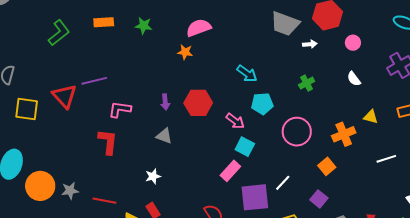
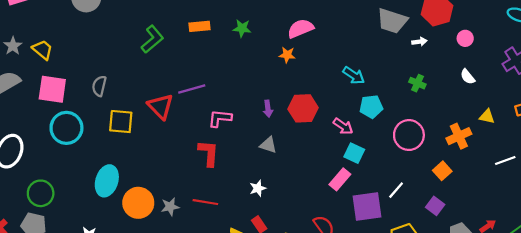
green cross: (307, 83) -> (417, 83), turned -35
red line: (104, 201) -> (205, 202), moved

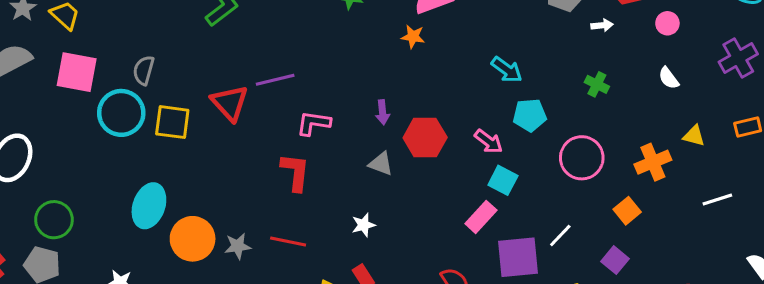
red hexagon: (303, 108) -> (425, 138), moved
cyan circle: (66, 128) -> (121, 113), moved

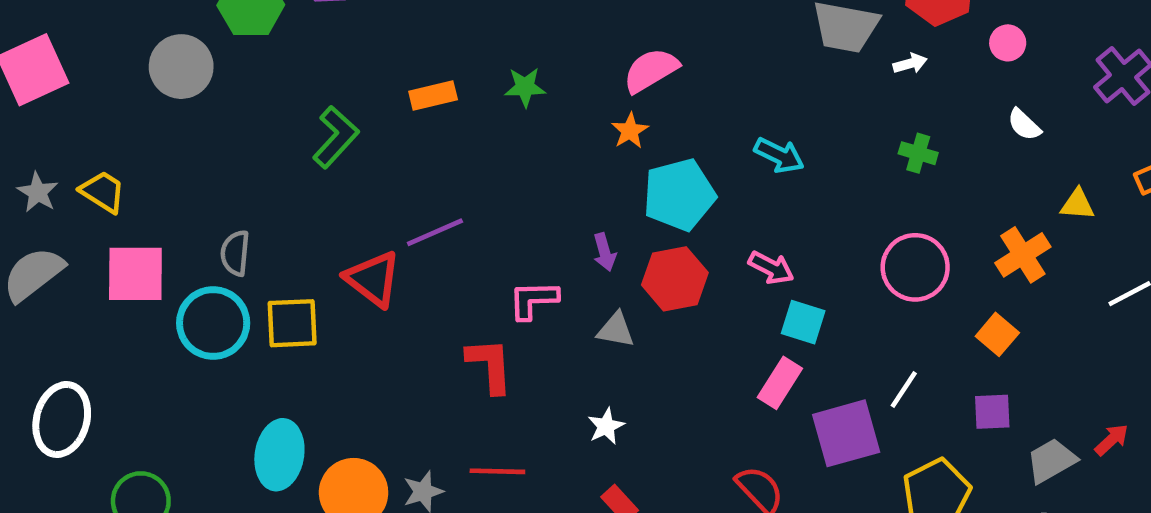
orange star: (413, 37) -> (630, 131), turned -30
cyan pentagon: (530, 115) -> (679, 195), moved, size x1.4
pink L-shape: (314, 123) -> (533, 300), moved
purple square: (615, 260) -> (992, 412), turned -32

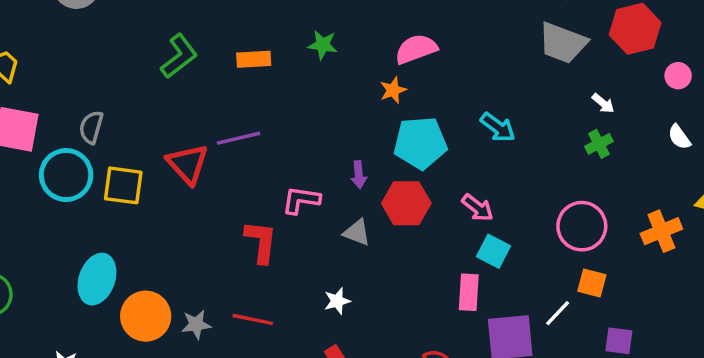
white arrow: (910, 63) -> (603, 103), moved, turned 45
orange rectangle: (433, 95) -> (254, 59), moved
green cross: (918, 153) -> (599, 144), turned 36
orange square: (997, 334) -> (592, 283), moved, turned -36
pink rectangle: (780, 383) -> (469, 292), turned -39

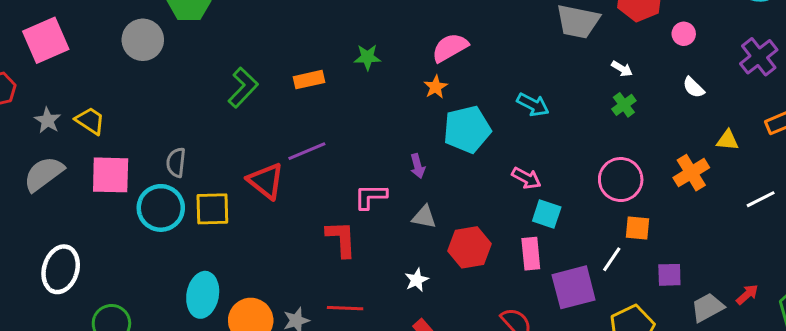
red hexagon: (406, 203) -> (470, 247), moved

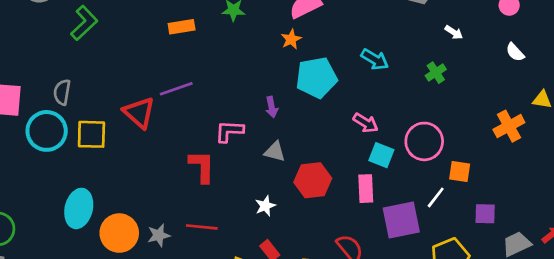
green L-shape: (243, 88) -> (84, 23), moved
green cross: (624, 105) -> (436, 73), moved
pink circle: (621, 180) -> (424, 141), moved

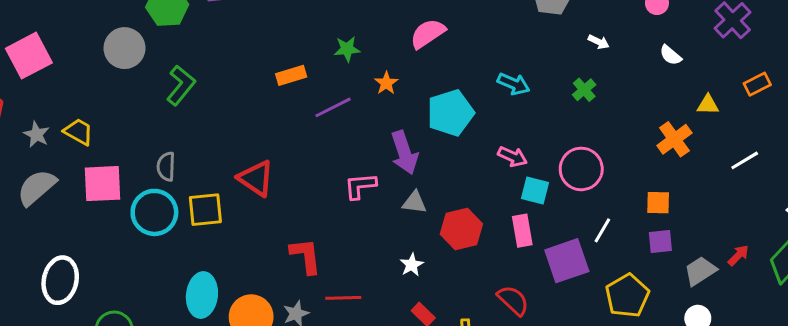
orange star: (291, 39) -> (386, 83), moved
purple line: (176, 89) -> (333, 107), moved
purple arrow: (272, 107) -> (404, 153), size x1.8
red L-shape: (202, 167) -> (306, 256), moved
orange square: (460, 171) -> (658, 203), moved

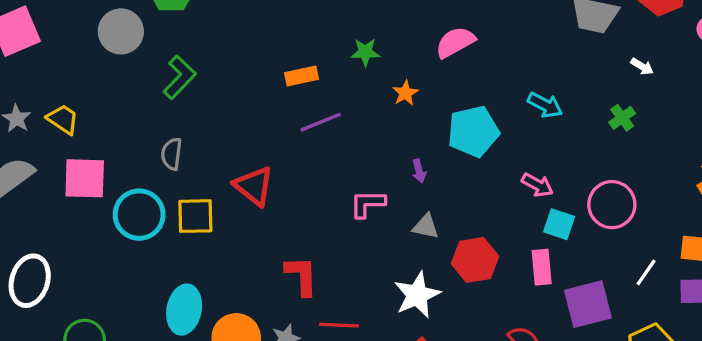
purple line: (333, 107) -> (321, 122), moved
purple arrow: (404, 153) -> (419, 171), size x0.5
gray semicircle: (166, 167) -> (172, 154), moved
white line: (602, 230) -> (646, 272), moved
white star: (412, 265) -> (417, 295), size x1.8

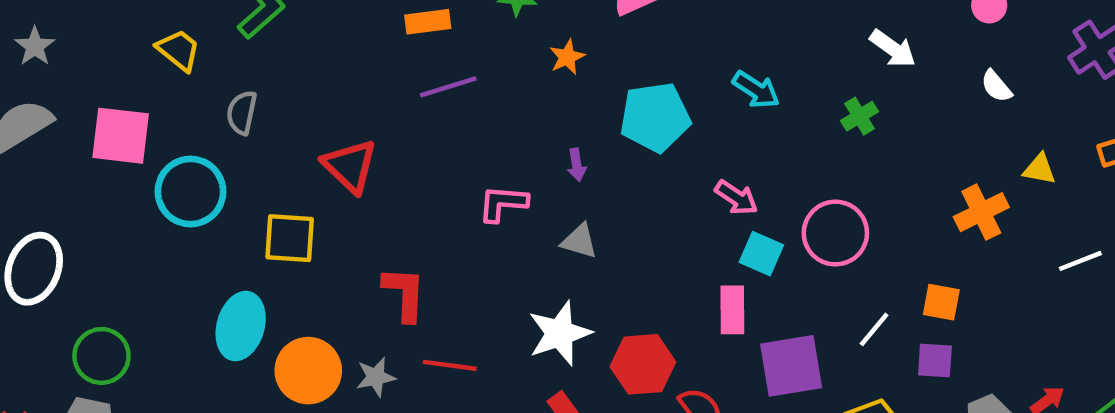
white arrow: (642, 67) -> (893, 49), size x1.5
yellow trapezoid: (63, 119) -> (179, 50), moved
yellow square: (195, 216) -> (290, 238), moved
red hexagon: (475, 260) -> (643, 364), moved

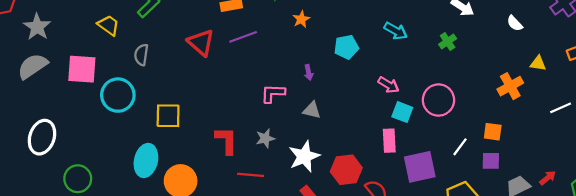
gray star: (35, 46) -> (37, 27), size x1.4
cyan pentagon: (655, 117) -> (346, 47), size x0.7
red triangle: (350, 166) -> (201, 43), moved
gray star: (376, 377) -> (265, 138), moved

